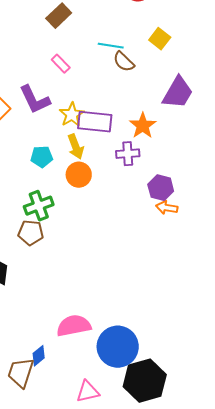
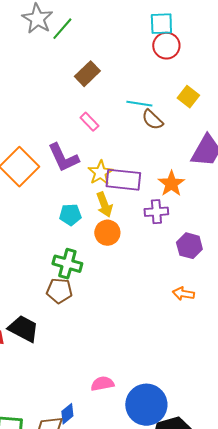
green cross: (39, 206) -> (67, 264), turned 36
orange arrow: (167, 208) -> (183, 294), moved
pink semicircle: (74, 326) -> (102, 384), size x0.7

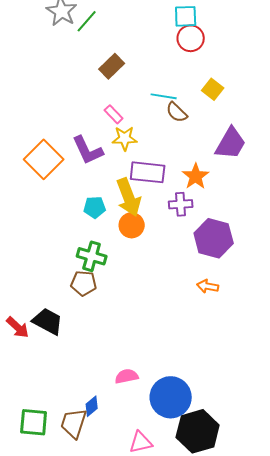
yellow star: (100, 173) -> (125, 138), moved, turned 30
yellow arrow: (104, 205) -> (129, 197), size x1.5
purple hexagon: (189, 246) -> (214, 238), size x1.5

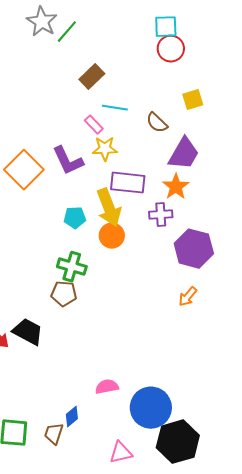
yellow square: (213, 89) -> (193, 100), turned 35
cyan line: (164, 96) -> (115, 108), moved
purple trapezoid: (231, 143) -> (184, 154), moved
orange arrow: (208, 286) -> (188, 297), turned -60
brown trapezoid: (74, 423) -> (54, 434), size x0.7

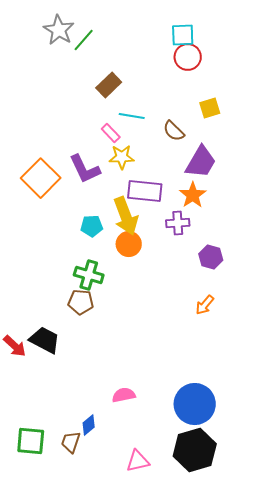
purple hexagon: (194, 249) -> (211, 257), size x0.6
blue circle: (151, 408) -> (195, 404), moved

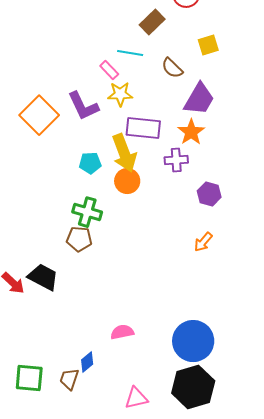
brown rectangle: (109, 85) -> (152, 22), moved

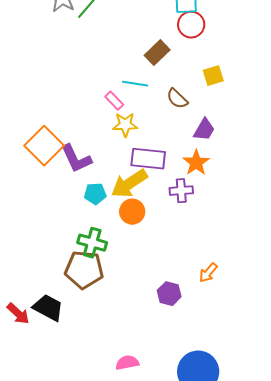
purple trapezoid: (199, 99) -> (204, 130), size x0.7
purple L-shape: (83, 106) -> (76, 159), moved
yellow arrow: (124, 153) -> (129, 184), turned 78
purple hexagon: (209, 194) -> (169, 294), moved
brown pentagon: (79, 239) -> (84, 270), size x1.5

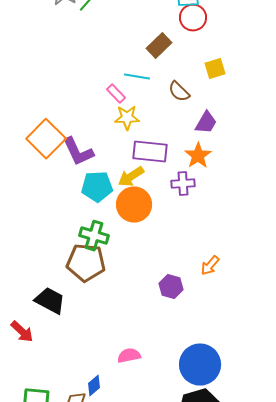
yellow arrow: (129, 184) -> (131, 177), size x0.7
cyan pentagon: (95, 194) -> (97, 187), size x1.4
orange circle: (132, 212) -> (134, 205), size x1.4
red arrow: (18, 314) -> (22, 332), moved

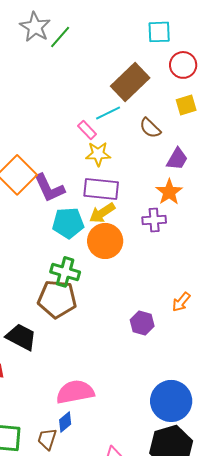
red circle: (193, 18) -> (183, 65), moved
brown rectangle: (159, 46) -> (130, 82), size x1.5
cyan line: (137, 77) -> (108, 113), turned -35
purple rectangle: (150, 152) -> (101, 189), moved
pink semicircle: (129, 356) -> (75, 392), moved, size x1.6

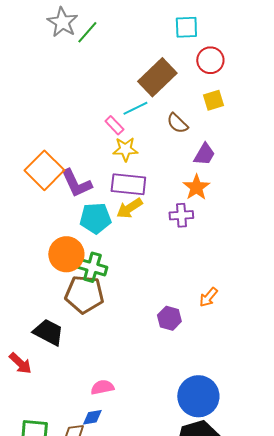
orange circle: (105, 241) -> (66, 254), moved
pink semicircle: (75, 392) -> (102, 387), size x0.6
blue diamond: (65, 422) -> (92, 417), turned 30

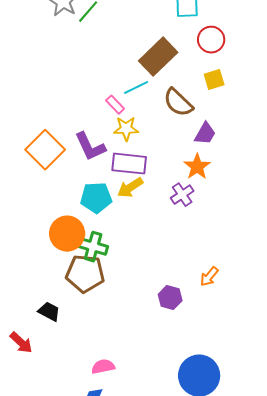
brown semicircle: (177, 123) -> (178, 103), size x1.4
purple L-shape: (76, 183) -> (90, 147), moved
purple cross: (181, 215) -> (182, 195), turned -30
black trapezoid: (48, 332) -> (49, 312), size x0.7

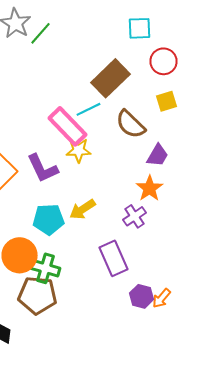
pink rectangle: (115, 105) -> (68, 126), size x2.0
purple rectangle: (129, 164) -> (114, 258), moved, turned 60
purple hexagon: (170, 298) -> (142, 296), moved

